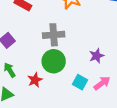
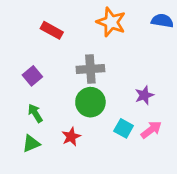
red star: (35, 80) -> (71, 137), moved

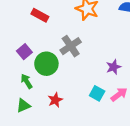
gray cross: (90, 69) -> (71, 46), turned -30
green circle: (90, 102) -> (46, 64), moved

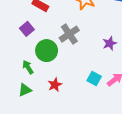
purple square: (24, 52) -> (27, 29), moved
purple star: (114, 67) -> (110, 43), moved

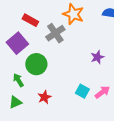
purple square: (27, 29) -> (17, 43), size x1.5
gray cross: (69, 34) -> (55, 33), moved

